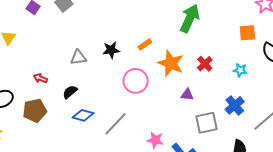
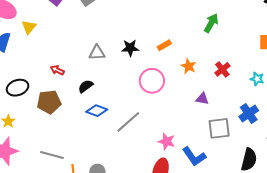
green arrow: (190, 18) -> (211, 23), size x0.7
orange star: (171, 63) -> (189, 66), size x0.6

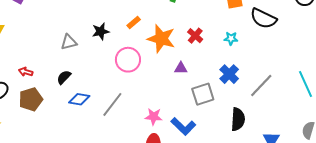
orange star: (189, 66) -> (161, 39), size x1.8
red arrow: (57, 70) -> (26, 72), moved

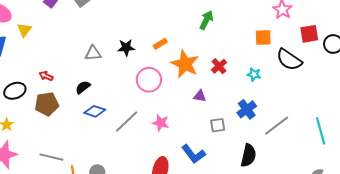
gray square: (203, 94) -> (218, 125), size x0.7
pink star: (154, 117) -> (161, 123), moved

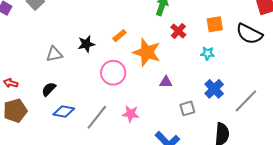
orange square: (263, 38) -> (215, 24), moved
red cross: (219, 66) -> (178, 31), moved
cyan star: (254, 74) -> (207, 53), moved

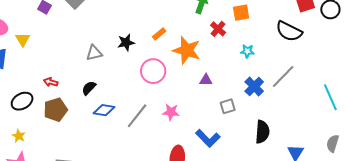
orange square: (215, 24) -> (241, 13), moved
gray line: (246, 101) -> (283, 76), moved

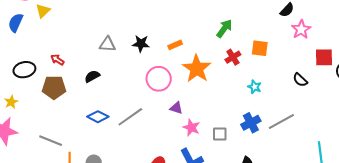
black semicircle: (289, 31) -> (300, 80), size x0.6
purple triangle: (206, 80) -> (176, 108), moved
blue diamond: (104, 110) -> (98, 117), moved
pink star: (171, 112) -> (191, 127), moved

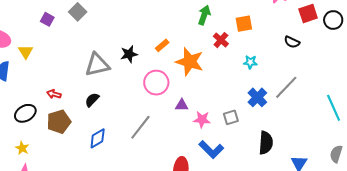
gray triangle: (107, 44) -> (97, 65), size x1.5
blue diamond: (98, 117) -> (98, 138), moved, turned -40

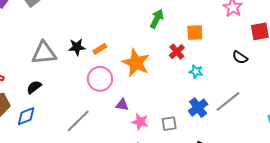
red cross: (221, 40) -> (177, 52), moved
orange rectangle: (162, 45) -> (100, 49), moved
blue diamond: (98, 138) -> (26, 116), moved

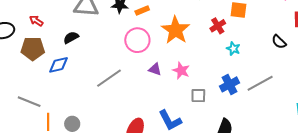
pink star: (140, 122) -> (181, 71), moved

